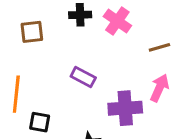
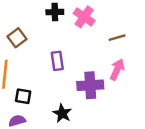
brown square: (32, 32) -> (17, 38), moved, turned -30
purple rectangle: (83, 77) -> (57, 61), turned 54

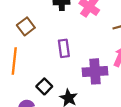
black square: (23, 96) -> (44, 86), moved, turned 35

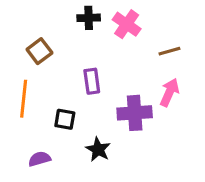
black square: (44, 86) -> (65, 119), moved, turned -35

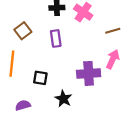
purple rectangle: (92, 81) -> (56, 38), moved

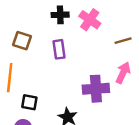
brown square: (23, 31) -> (22, 41), turned -35
black square: (40, 78) -> (29, 102), moved

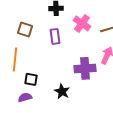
pink cross: (90, 20) -> (82, 23), moved

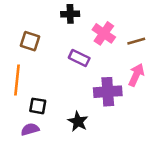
purple rectangle: (55, 36) -> (79, 58), moved, turned -56

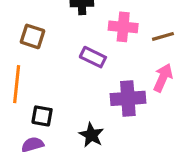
pink cross: (104, 33) -> (123, 27), turned -30

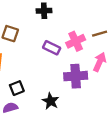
pink cross: (123, 27) -> (76, 41), moved, turned -30
black square: (42, 116) -> (17, 88), turned -32

